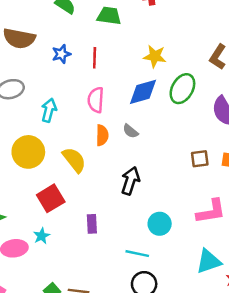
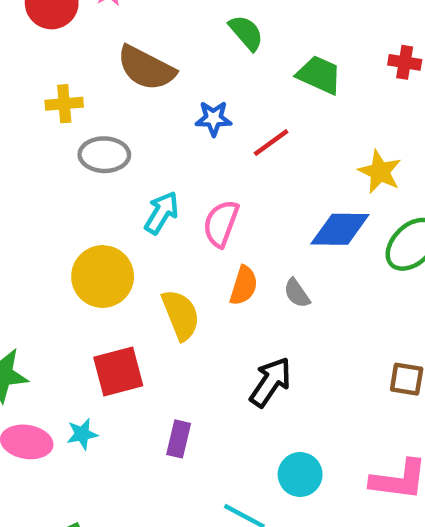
red line: (95, 58) -> (271, 143), turned 36
pink semicircle: (96, 100) -> (221, 223), moved

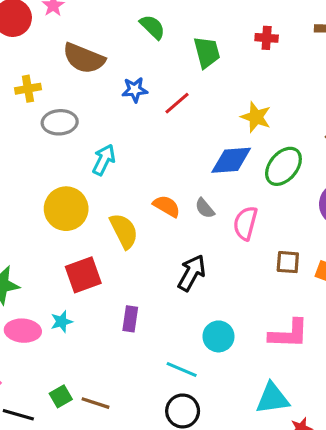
green trapezoid: (319, 75) -> (207, 52), turned 56
pink semicircle: (221, 223) -> (245, 223), moved
orange semicircle: (244, 286) -> (167, 206), turned -72

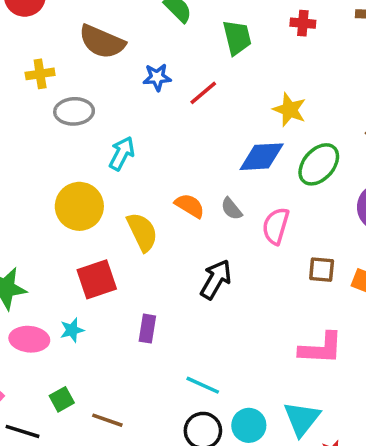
cyan circle: (219, 336) -> (249, 425), moved
green square: (61, 396) -> (62, 399), moved
cyan triangle: (273, 398) -> (302, 419), turned -45

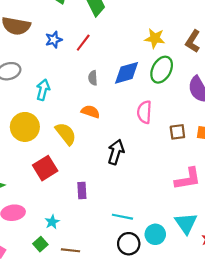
yellow star: (290, 110) -> (155, 38), moved
gray semicircle: (231, 209) -> (93, 78), moved, turned 48
cyan star: (72, 330) -> (52, 222), moved

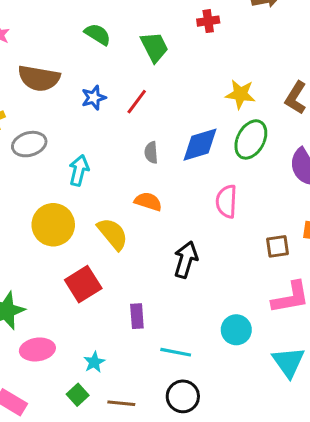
brown square: (177, 132) -> (278, 246), moved
cyan line: (122, 217) -> (176, 352), moved
cyan circle: (155, 234) -> (236, 330), moved
black circle: (129, 244) -> (183, 396), moved

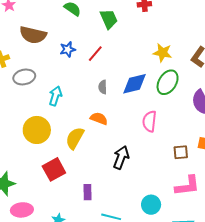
yellow semicircle: (113, 234) -> (75, 138), turned -115

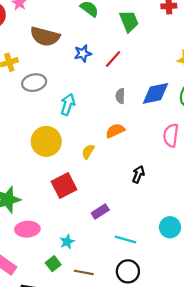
orange semicircle: (99, 119) -> (115, 131), turned -48
yellow semicircle: (75, 138) -> (88, 152), size x0.6
black arrow: (121, 157) -> (138, 174), size x0.7
purple rectangle: (87, 192) -> (100, 211), turned 56

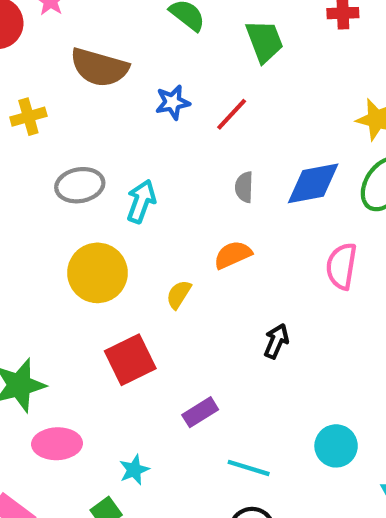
gray ellipse: (34, 83) -> (80, 185), moved

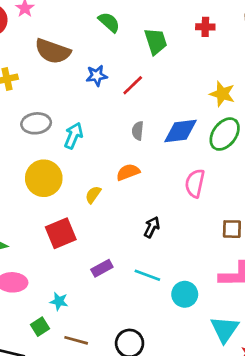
cyan line: (249, 468) -> (147, 275), moved
cyan star: (134, 470) -> (59, 301), turned 30

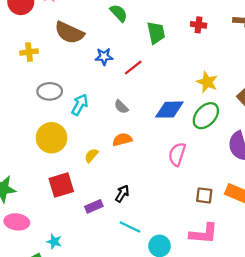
gray semicircle: (138, 131) -> (121, 107), moved, turned -56
black arrow: (152, 227) -> (122, 194), moved
purple rectangle: (102, 268) -> (94, 206), moved

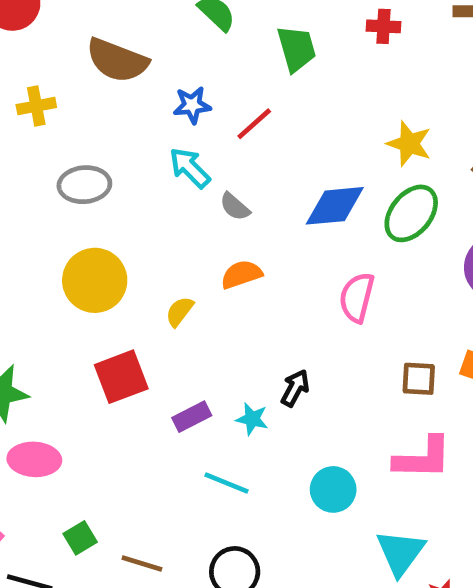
cyan arrow: (80, 105) -> (190, 168), moved, turned -70
black arrow: (122, 194) -> (295, 388), moved
cyan line: (130, 227) -> (226, 483), moved
cyan star: (54, 242) -> (252, 419), moved

